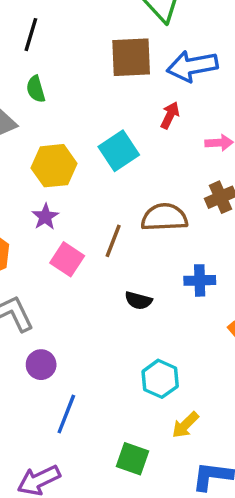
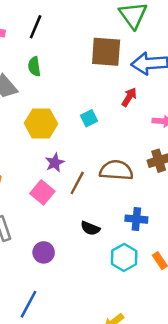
cyan square: (119, 151) -> (89, 118), size x0.6
purple star: (45, 217) -> (55, 163), moved
purple circle: (41, 365) -> (44, 252), moved
cyan hexagon: (160, 379) -> (124, 257), moved

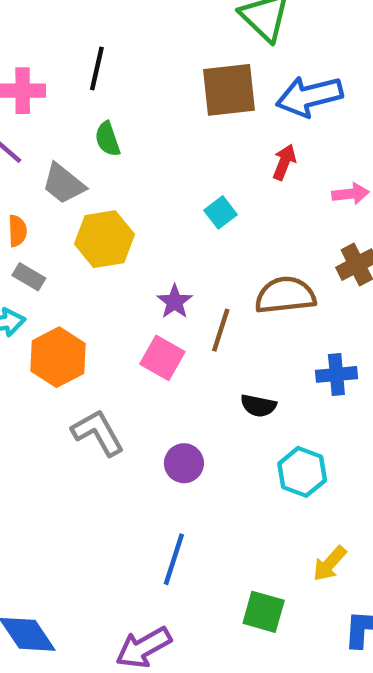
yellow hexagon: (41, 124) -> (104, 239), moved
cyan hexagon: (124, 257) -> (302, 472), moved

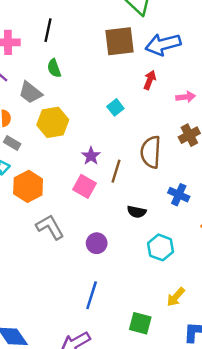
brown semicircle: (285, 295) -> (151, 152), turned -80
blue cross: (336, 374) -> (179, 195), turned 30

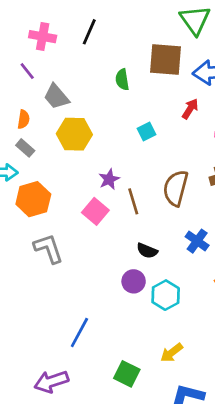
green semicircle: (54, 68) -> (122, 80), moved
brown line: (116, 171) -> (133, 201), turned -45
purple circle: (97, 243) -> (134, 281), moved

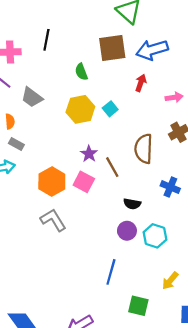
yellow hexagon: (74, 134) -> (80, 109), moved
orange hexagon: (33, 199) -> (52, 182), moved
blue line: (79, 332) -> (111, 272), moved

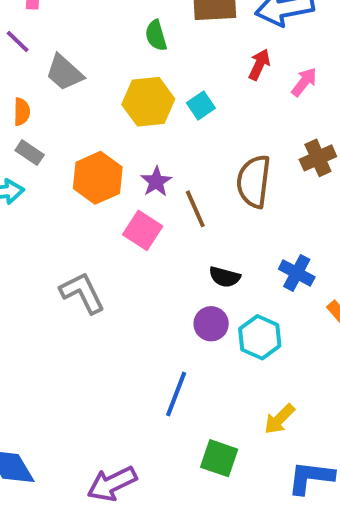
pink arrow: (174, 97) -> (304, 82), moved, turned -49
orange hexagon: (52, 182) -> (98, 178), moved
blue cross: (170, 187) -> (297, 273), moved

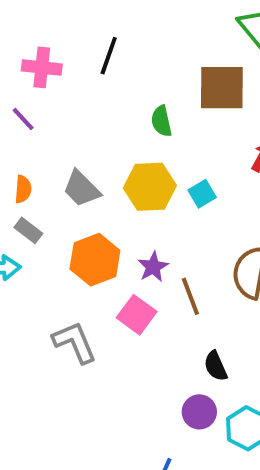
gray trapezoid: (64, 73) -> (82, 189), moved
black semicircle: (225, 277) -> (216, 366), turned 48
gray L-shape: (82, 293) -> (75, 342), moved

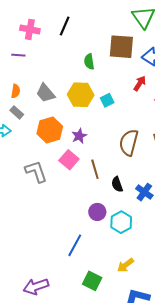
purple line: (23, 119) -> (18, 55), turned -48
brown line: (190, 296) -> (95, 169), moved
black semicircle: (216, 366) -> (117, 184), moved

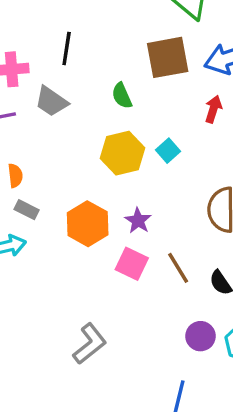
gray trapezoid: (46, 93) -> (51, 101), moved
gray L-shape: (36, 172) -> (90, 344), moved, turned 85

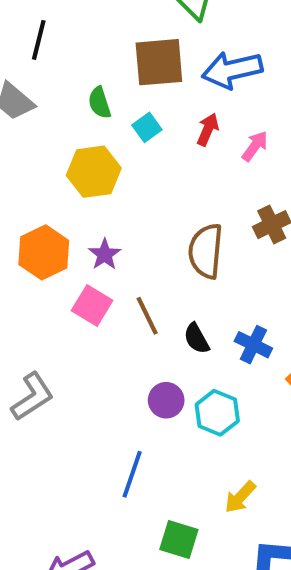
cyan square: (168, 151) -> (147, 127), moved

